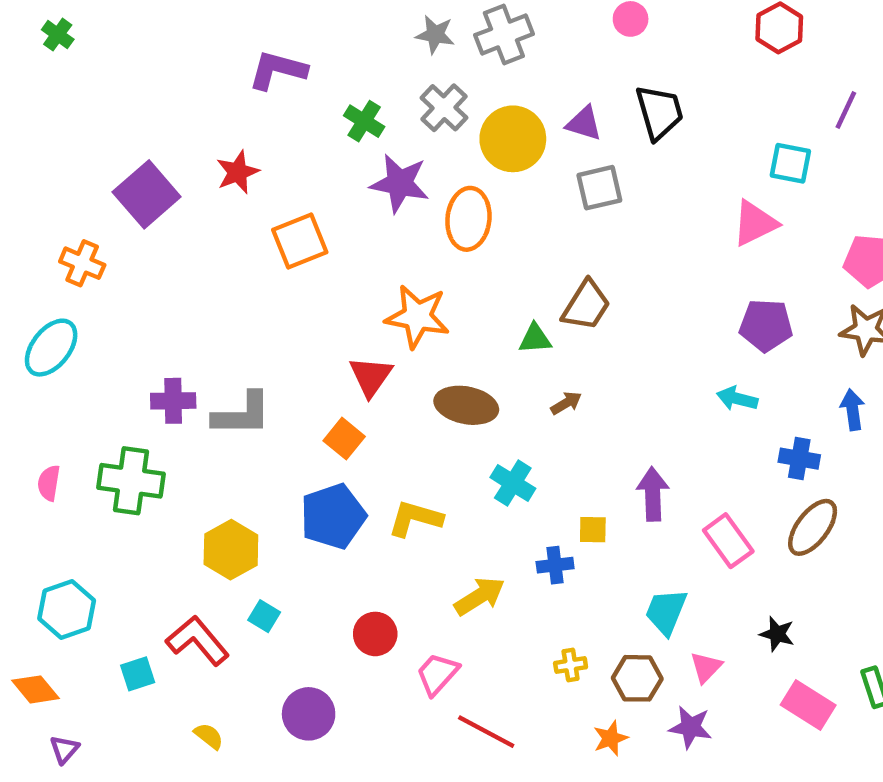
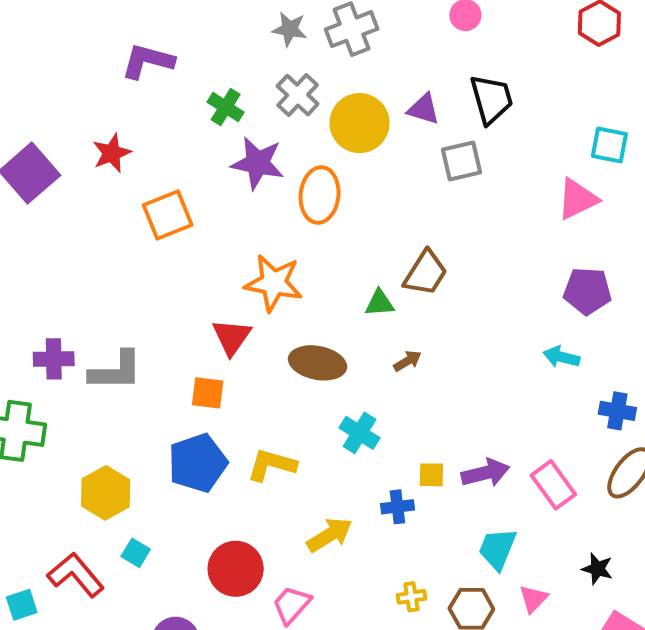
gray square: (599, 188) -> (461, 161), moved
orange square: (344, 439) -> (208, 393), turned -32
purple arrow: (653, 494) -> (485, 473), moved, turned 78
red circle: (375, 634) -> (236, 569), size x1.4

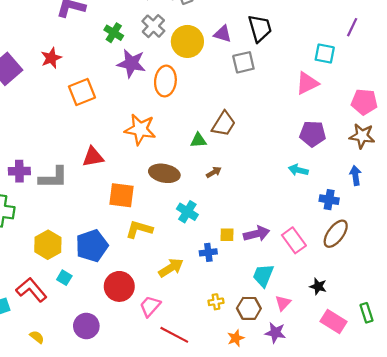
red triangle: (232, 337) -> (93, 157), moved, turned 45
orange square: (208, 393) -> (121, 195), moved, size x1.4
blue pentagon: (198, 463) -> (92, 246), moved

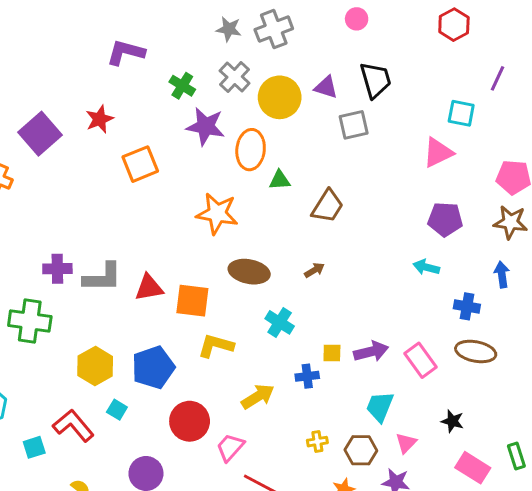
green triangle: (198, 140) -> (280, 180), moved
red triangle: (93, 157) -> (149, 288), moved
brown ellipse: (336, 234) -> (476, 351), turned 64

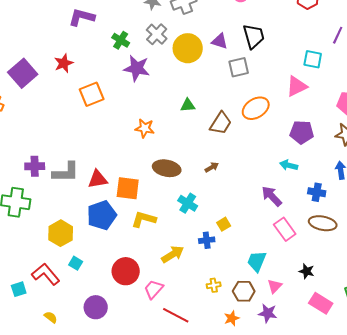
orange ellipse: (251, 150) -> (256, 108), moved, turned 52
orange star: (217, 214) -> (145, 128), size x0.7
purple arrow: (371, 351) -> (272, 196), moved, turned -120
yellow square: (332, 353) -> (224, 224), turned -32
blue pentagon: (153, 367) -> (102, 215), moved

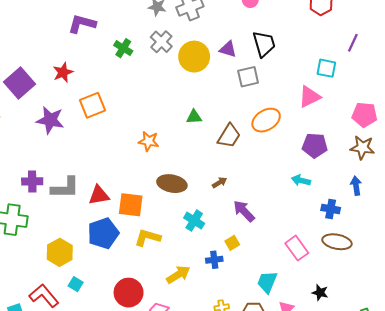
purple star: (137, 68) -> (50, 120), moved
purple arrow: (272, 196) -> (244, 211), moved

